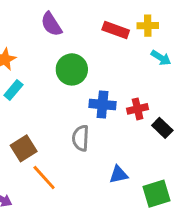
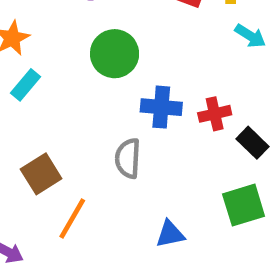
blue triangle: (119, 175) -> (170, 234), moved
orange line: (44, 178) -> (72, 218), turned 72
green square: (157, 194) -> (244, 205), moved

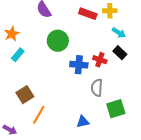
red cross: (215, 114) -> (100, 60), moved, turned 32
black rectangle: (253, 143) -> (120, 53), moved
gray semicircle: (128, 158) -> (97, 88), moved

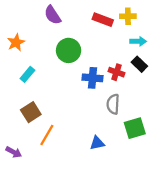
cyan arrow: (119, 33) -> (138, 41), turned -32
cyan rectangle: (18, 55) -> (27, 74), moved

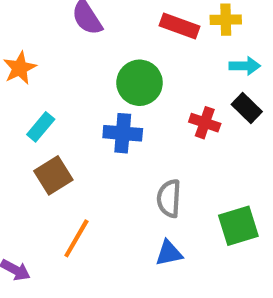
green circle: (69, 50) -> (140, 83), moved
blue cross: (93, 78) -> (123, 133), moved
gray semicircle: (113, 104) -> (169, 198), moved
brown square: (31, 112) -> (53, 175), moved

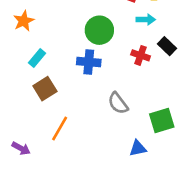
cyan arrow: (245, 66) -> (146, 20), moved
gray semicircle: (169, 198) -> (118, 103), turned -40
blue triangle: (169, 253) -> (138, 148), moved

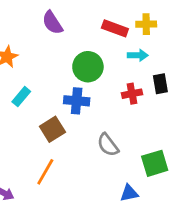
black rectangle: (167, 46) -> (160, 84), turned 36
red cross: (141, 55) -> (132, 94), turned -30
brown square: (45, 89) -> (52, 129), moved

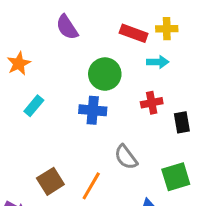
black rectangle: (160, 84) -> (182, 122), moved
brown square: (52, 129) -> (50, 181), moved
orange line: (45, 172) -> (91, 186), moved

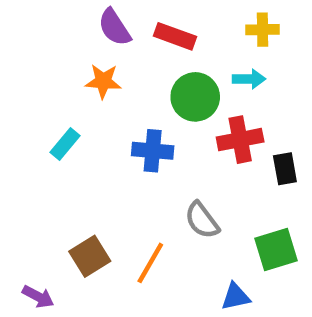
red rectangle: (134, 33) -> (175, 36), moved
orange star: (19, 63) -> (103, 81), moved, turned 30
green circle: (105, 74) -> (195, 97), moved
red cross: (152, 103) -> (240, 140), size x1.4

